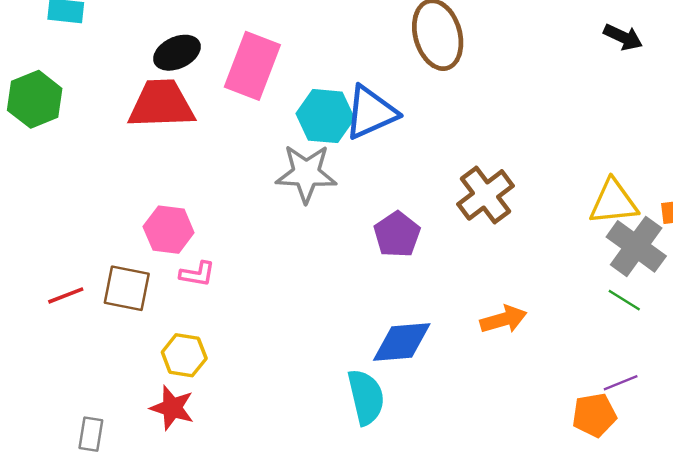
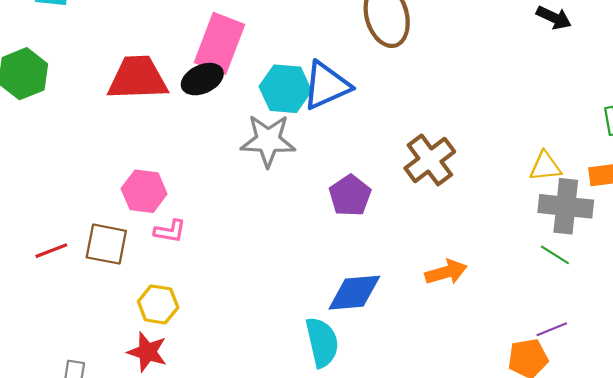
black ellipse: (177, 53) -> (202, 79), moved
yellow triangle: (613, 202) -> (545, 166), size x0.7
gray cross: (636, 246) -> (566, 206), turned -30

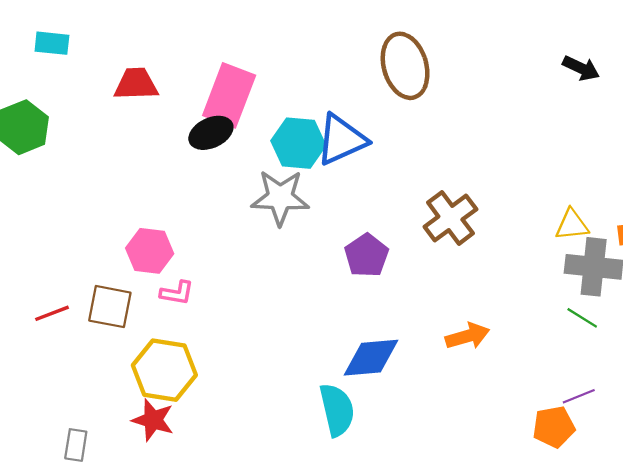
red trapezoid: (138, 78) -> (136, 84), moved, size x0.7
yellow hexagon: (158, 304) -> (164, 370), size x1.5

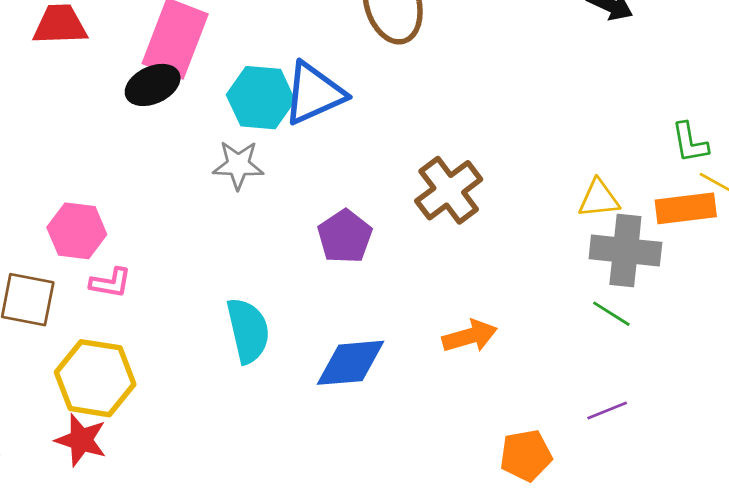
gray star: (280, 198) -> (238, 165), size x0.7
cyan semicircle: (337, 410) -> (248, 331), moved
orange pentagon: (554, 427) -> (526, 455), moved

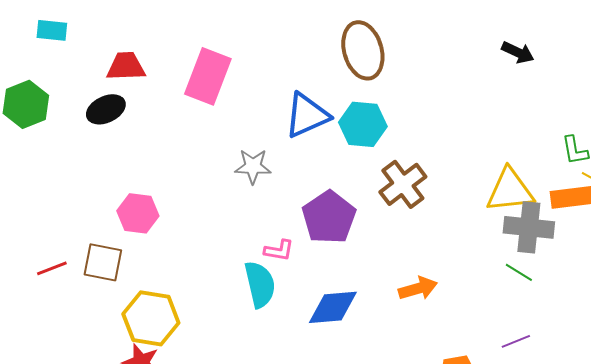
black ellipse: (153, 85) -> (106, 109), moved
cyan hexagon: (261, 98) -> (363, 124), moved
yellow triangle: (599, 199) -> (510, 190), size x1.6
purple pentagon: (345, 237) -> (329, 217), size x1.4
pink L-shape: (111, 283) -> (279, 250), moved

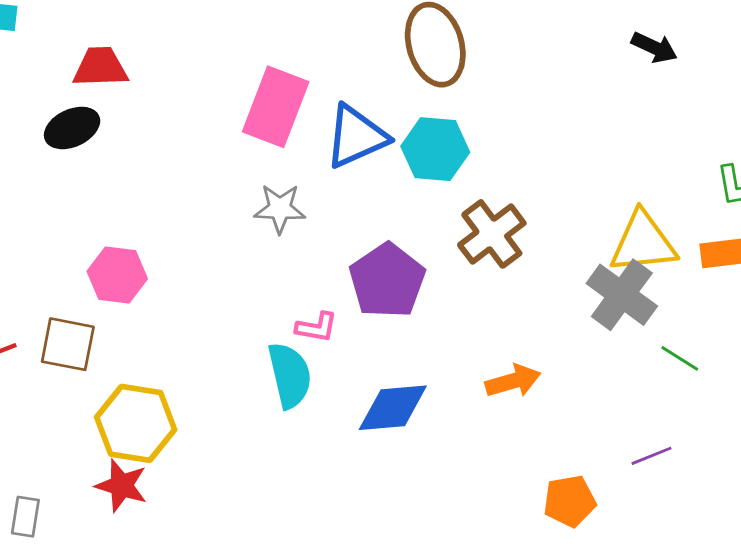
pink rectangle: (208, 76) -> (276, 107), moved
gray cross: (529, 227) -> (622, 295), moved, turned 30
green line: (519, 272) -> (680, 358), moved

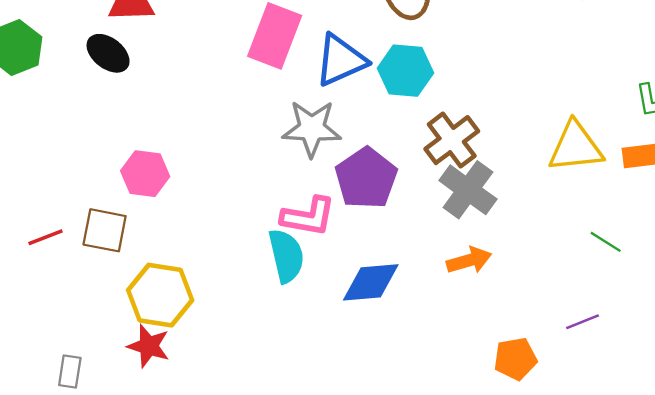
black ellipse: (72, 128) -> (108, 53), turned 63
gray star: (280, 209) -> (312, 128), moved, size x1.4
gray cross: (622, 295) -> (468, 190), moved
pink L-shape: (317, 327) -> (308, 216), size x1.6

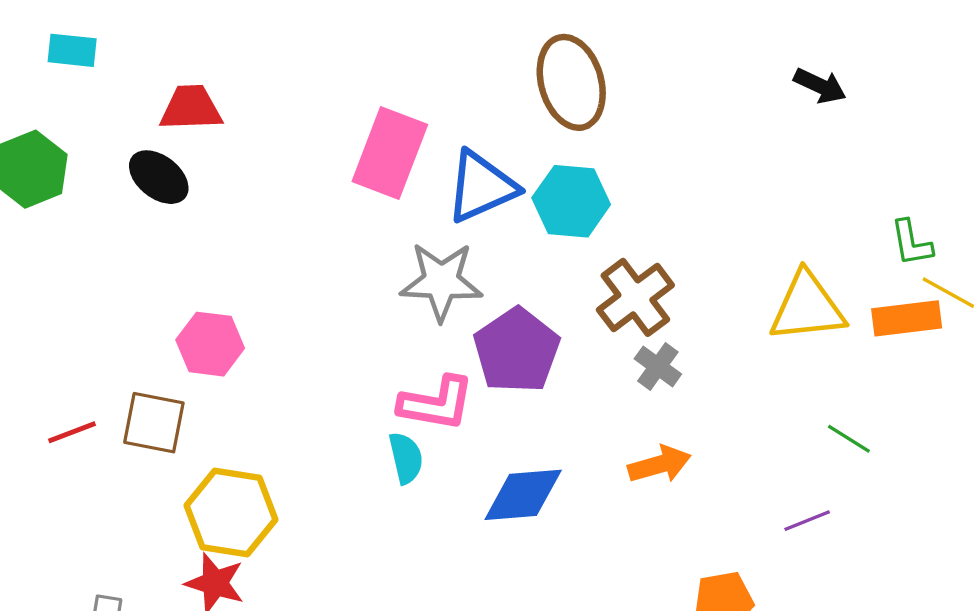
gray cross: (468, 190) -> (658, 366), size x0.6
cyan semicircle: (286, 256) -> (406, 458), size x0.7
purple line: (583, 322) -> (807, 521), moved

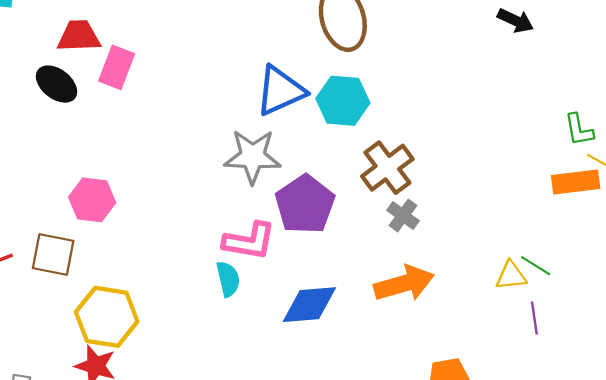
pink rectangle: (390, 153) -> (117, 67), moved, size x0.7
yellow triangle: (807, 307) -> (511, 276), moved, size x0.6
orange arrow: (659, 464) -> (404, 283), size x1.4
purple line: (807, 521) -> (534, 318), moved, turned -76

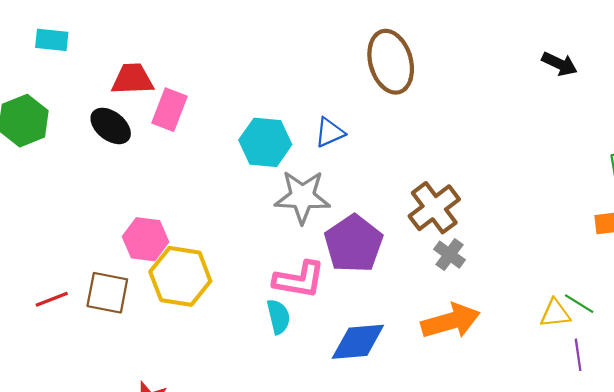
blue triangle: (280, 91) -> (330, 133), size x0.6
cyan hexagon: (343, 101) -> (265, 142), moved
yellow hexagon: (107, 317) -> (180, 276), moved

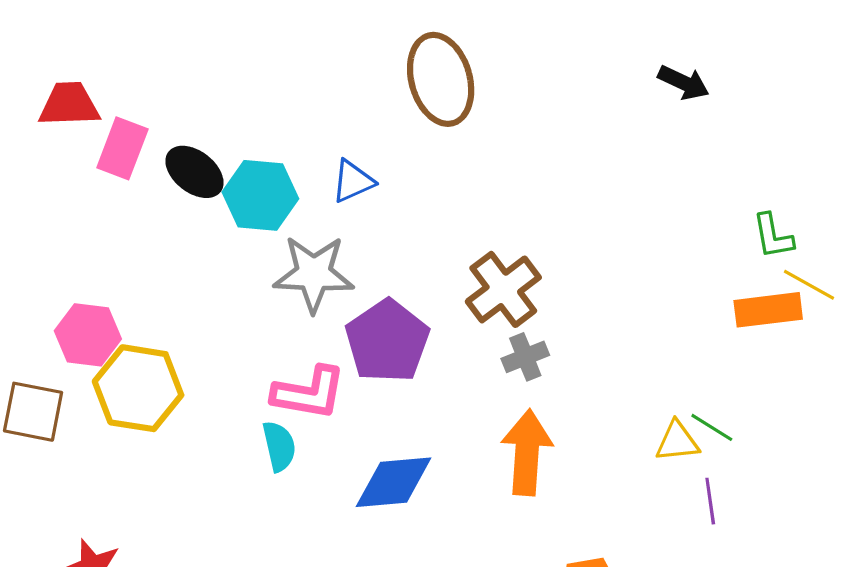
black ellipse: (111, 126) -> (194, 172), moved
gray cross: (449, 255) -> (525, 357), turned 32
orange arrow: (451, 321) -> (527, 452), turned -70

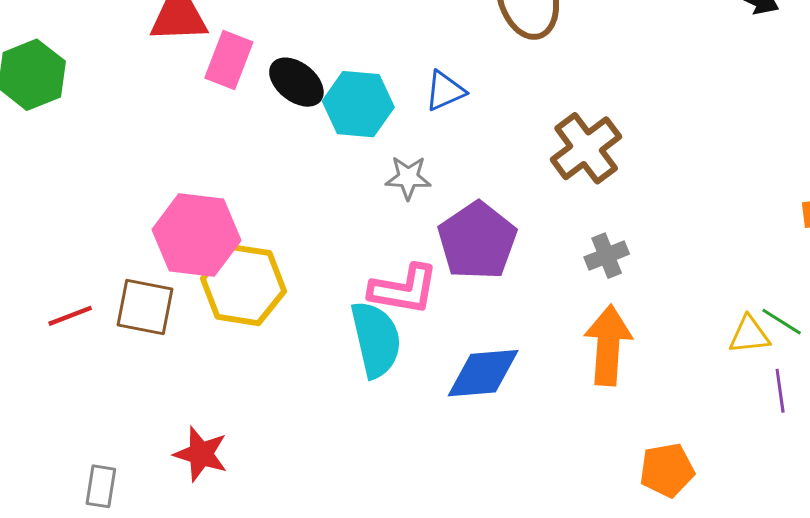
gray star: (314, 274) -> (408, 178), size x0.6
brown cross: (503, 289) -> (586, 148), moved
pink hexagon: (88, 335) -> (196, 235), size x1.4
cyan semicircle: (279, 446) -> (376, 339), size x1.6

